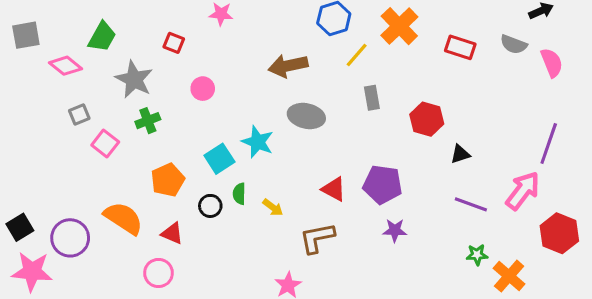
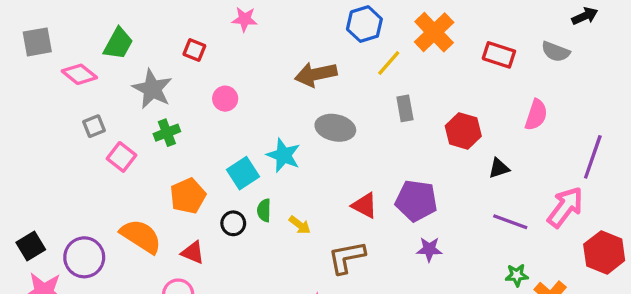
pink semicircle: (552, 63) -> (536, 115), moved, turned 40

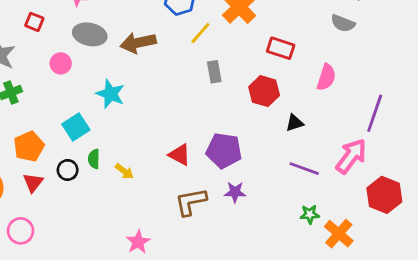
red rectangle: (499, 55) -> (281, 48), moved
gray ellipse: (335, 128) -> (90, 34), moved
cyan star: (283, 155) -> (110, 94), moved
red triangle: (193, 252) -> (33, 182), moved, turned 45
brown L-shape: (347, 257) -> (191, 202), moved

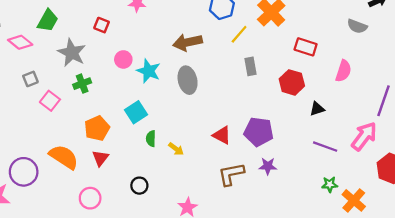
gray ellipse: (90, 34) -> (188, 80), moved, turned 65
cyan star: (110, 94) -> (149, 71), moved
black circle: (68, 170) -> (139, 186), moved

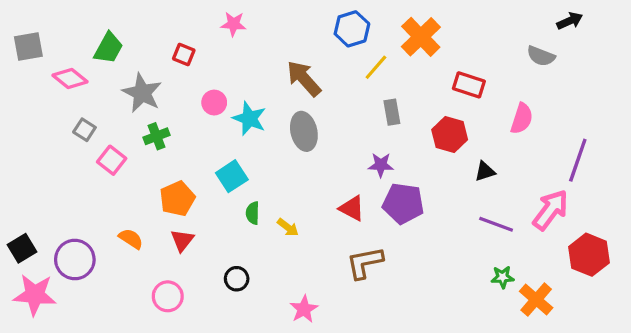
brown arrow: (188, 42) -> (304, 78), turned 60
gray square: (30, 79) -> (84, 130), turned -35
orange semicircle: (64, 157) -> (131, 239), size x0.6
purple star: (268, 166) -> (381, 165), moved

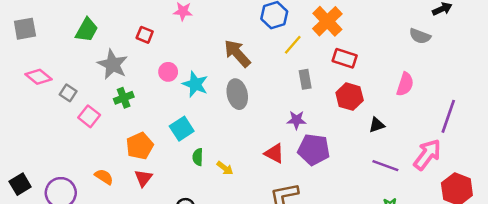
pink diamond: (70, 78) -> (39, 77), moved
red rectangle: (469, 85) -> (345, 58), moved

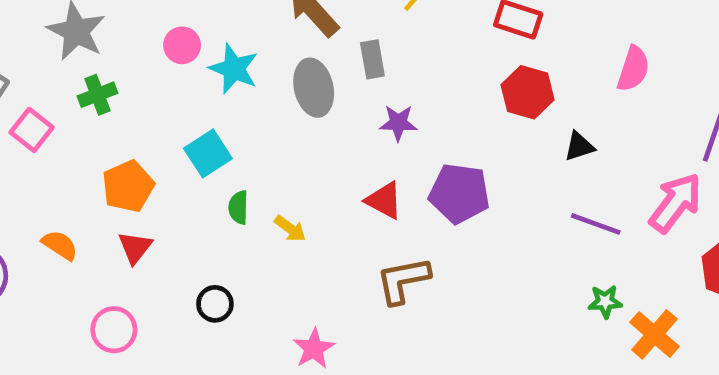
gray rectangle: (305, 79) -> (372, 59), moved
purple star: (296, 120) -> (398, 123), moved

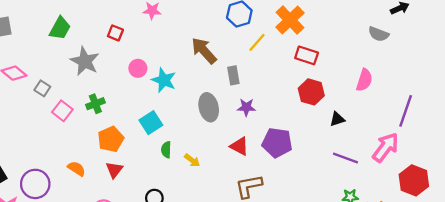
gray ellipse: (314, 88) -> (209, 107), moved
green cross: (97, 95) -> (95, 104), moved

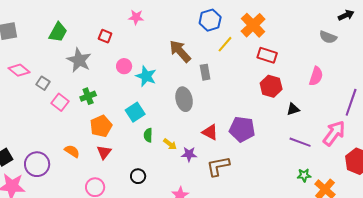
purple star: (246, 107) -> (189, 154), moved

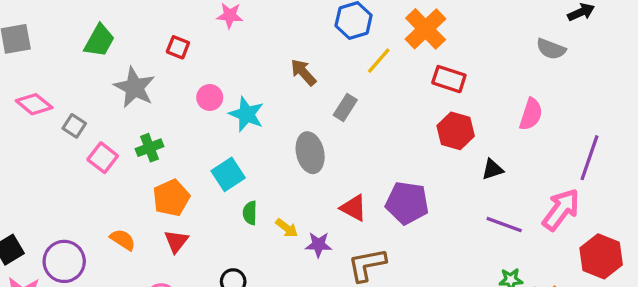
brown arrow: (180, 51) -> (303, 72), size x0.7
gray rectangle: (205, 72) -> (345, 108), turned 42

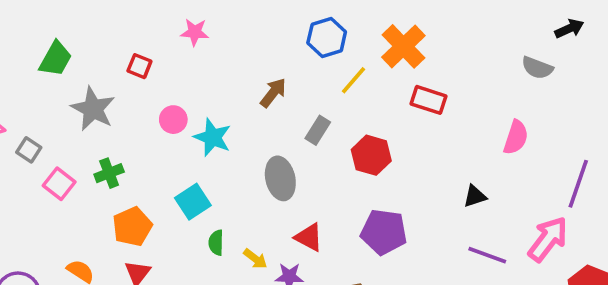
brown arrow: (303, 72) -> (273, 93), turned 80
red hexagon: (456, 131) -> (371, 155), moved
red triangle: (354, 208) -> (309, 237), moved

